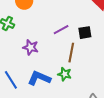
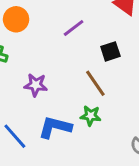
purple line: (61, 30) -> (74, 28), moved
brown line: (71, 53) -> (95, 83), turned -36

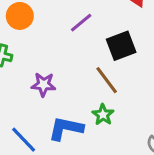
black square: (110, 51) -> (121, 46), size x1.4
green star: (91, 116) -> (103, 115), turned 30

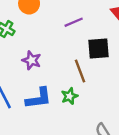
blue L-shape: (66, 128) -> (39, 98), turned 144

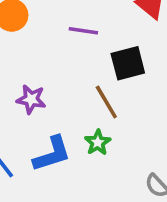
purple line: (74, 22) -> (83, 31), turned 42

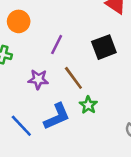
purple line: (83, 31) -> (57, 45), moved, turned -66
brown line: (106, 102) -> (73, 78), moved

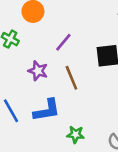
green star: (88, 105) -> (75, 134), moved, turned 30

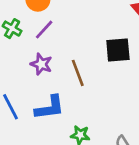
purple line: (63, 42) -> (44, 30), moved

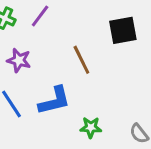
purple star: (41, 64) -> (19, 60), moved

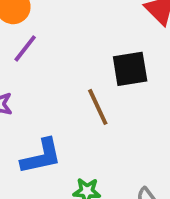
brown line: (81, 60) -> (98, 107), moved

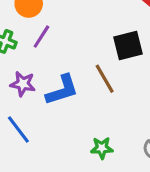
blue L-shape: (41, 156) -> (62, 90), moved

